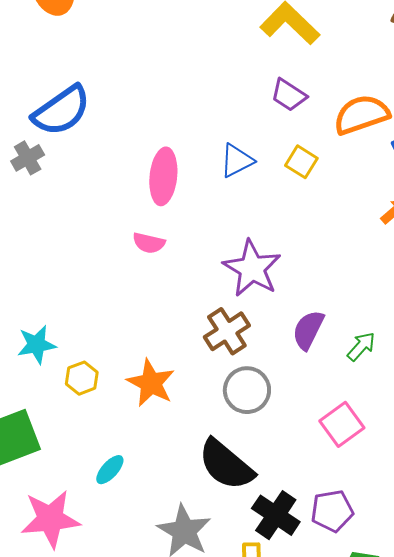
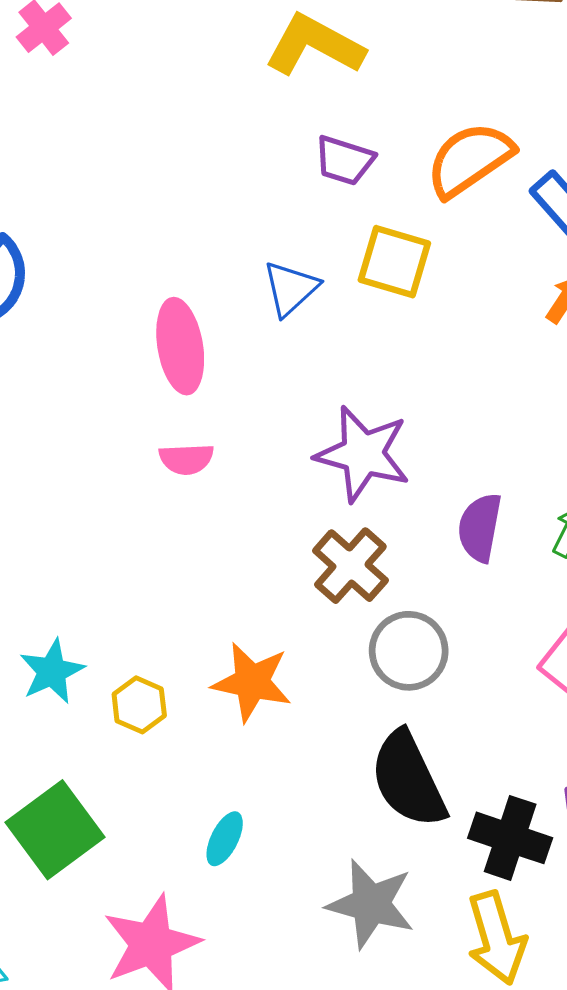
yellow square: (301, 162) -> (394, 262), size x1.4
black semicircle: (226, 465) -> (408, 779), turned 40

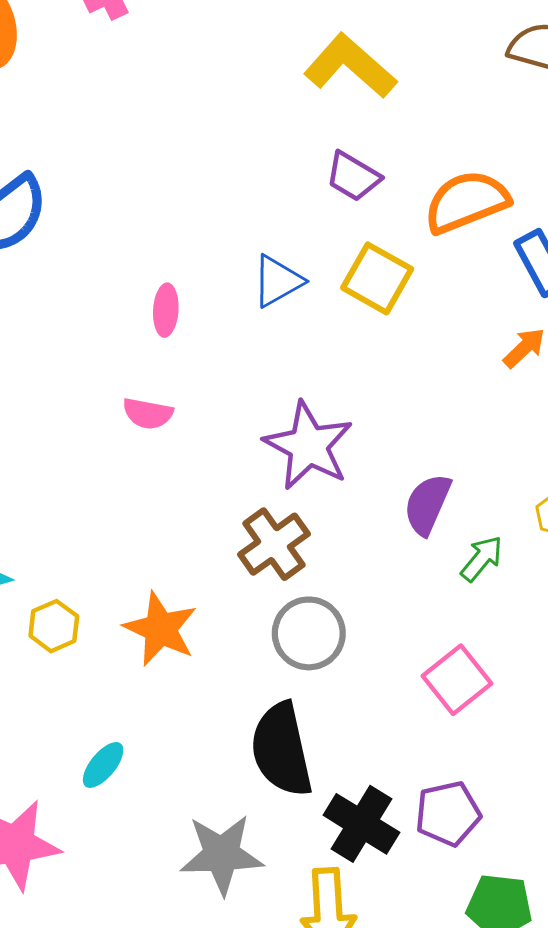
pink ellipse: (180, 346) -> (166, 310), size x0.6
purple semicircle: (480, 527) -> (427, 504), moved
gray star: (371, 904) -> (222, 854), turned -30

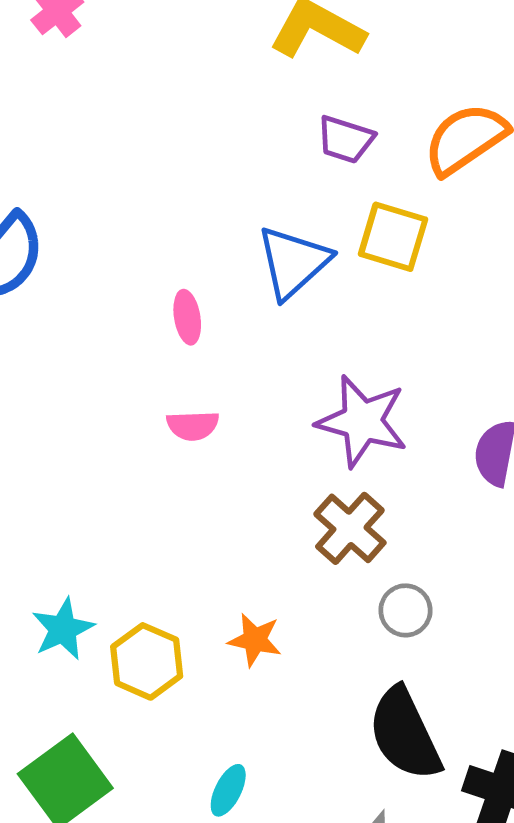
blue triangle: (278, 281) -> (293, 262), size x1.4
yellow hexagon: (54, 626) -> (147, 661), size x1.4
orange star: (160, 629) -> (255, 640), size x0.7
gray circle: (309, 633) -> (405, 610), size x0.7

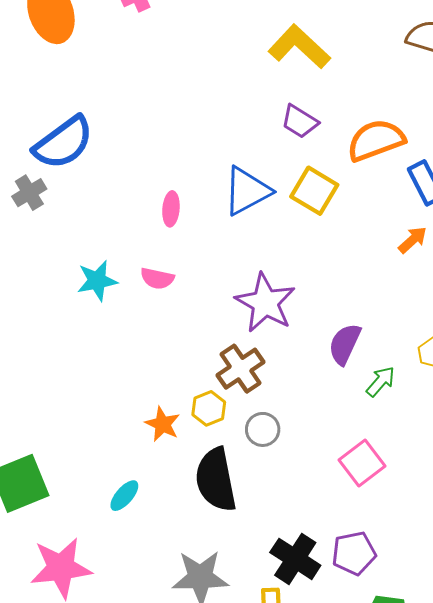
cyan star: (63, 629) -> (97, 281), moved
yellow hexagon: (147, 661) -> (209, 408), moved, size x0.7
black semicircle: (405, 734) -> (216, 480), moved
cyan ellipse: (228, 790) -> (124, 496), moved

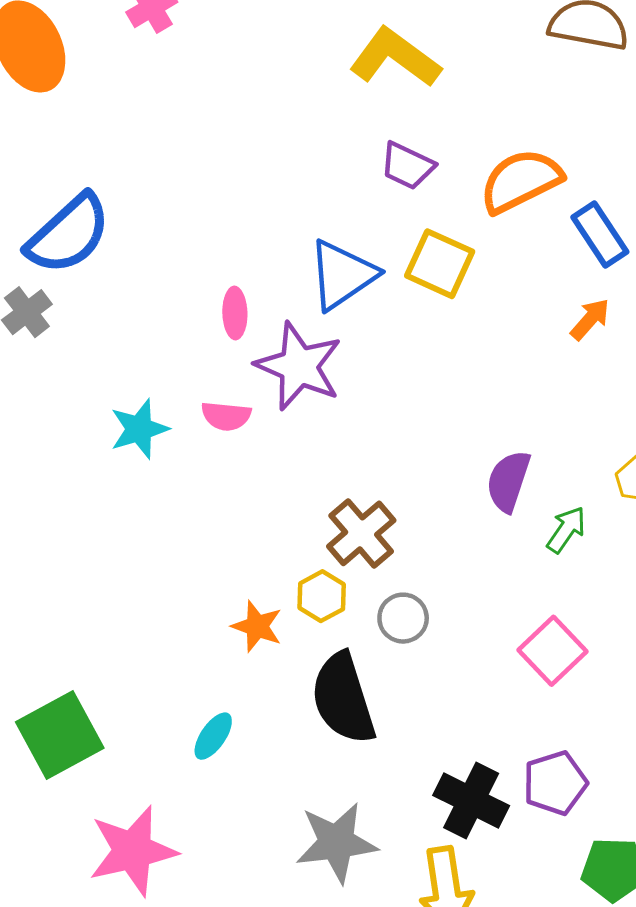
purple star: (265, 303) -> (299, 366), moved

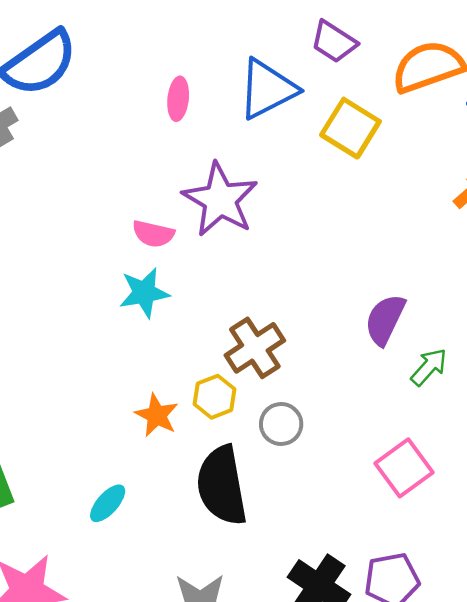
blue triangle: (342, 275) -> (267, 89), moved
pink ellipse: (235, 313) -> (178, 99), moved
cyan star: (139, 429) -> (144, 293), moved

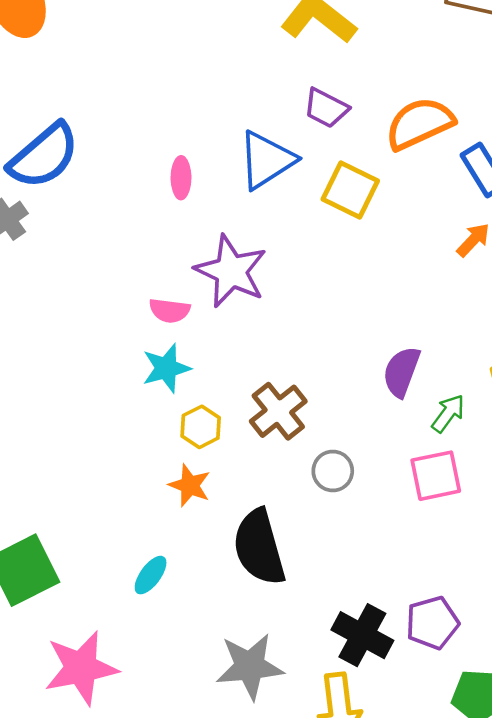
yellow hexagon: (215, 397) -> (201, 427), moved
gray circle: (281, 424) -> (333, 471), moved
pink square: (404, 468) -> (436, 476), moved, turned 30

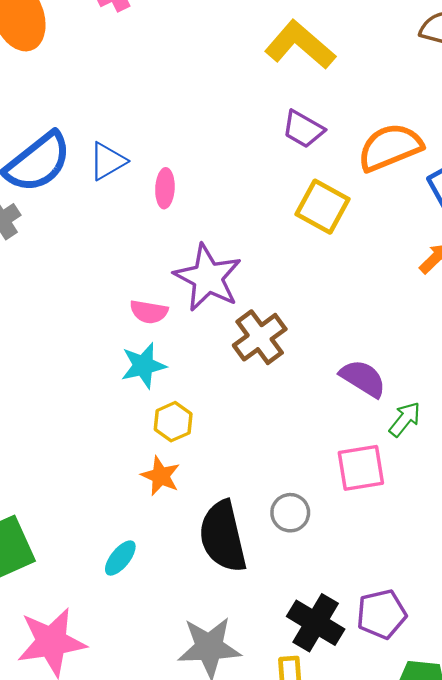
blue triangle: (266, 160) -> (107, 161), moved, size x0.7
purple semicircle: (401, 372) -> (363, 378), turned 99
brown cross: (278, 411) -> (260, 337), moved
gray circle: (333, 471) -> (290, 513), moved
pink square: (436, 476) -> (361, 468), moved

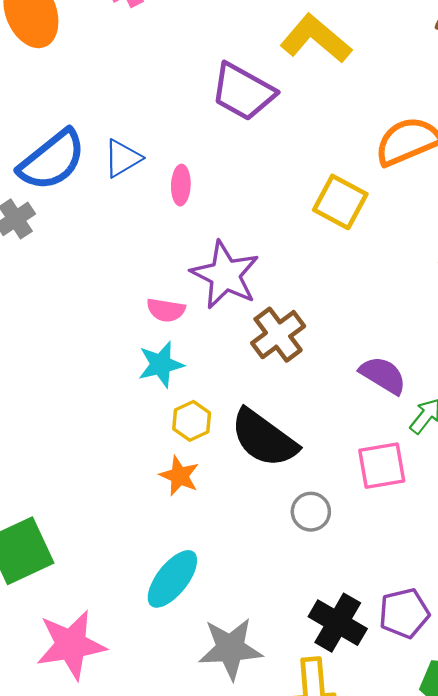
purple trapezoid: (303, 129) -> (243, 92), moved, size x1.5
black semicircle: (223, 537) -> (264, 438), moved, turned -40
cyan ellipse: (120, 558) -> (172, 579), moved, size x1.6

